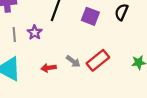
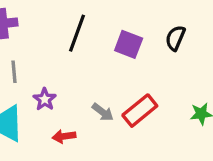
purple star: (35, 32) -> (45, 99), moved
red arrow: (49, 68) -> (64, 136), moved

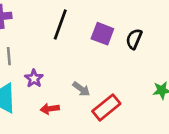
black semicircle: (175, 38) -> (134, 39), moved
red rectangle: (140, 111) -> (106, 107), moved

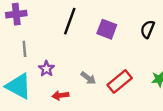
black semicircle: (134, 39) -> (148, 29), moved
red rectangle: (106, 107) -> (120, 81), moved

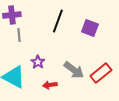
gray line: (24, 49) -> (19, 35), moved
gray arrow: (88, 78) -> (74, 70), size x1.5

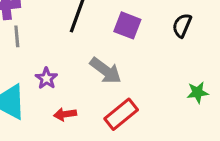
gray arrow: (74, 70) -> (106, 71), moved
red rectangle: (101, 73) -> (121, 114), moved

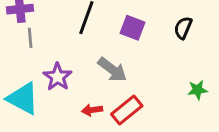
purple star: (46, 78) -> (58, 77), size x1.4
red arrow: (65, 114) -> (92, 110), moved

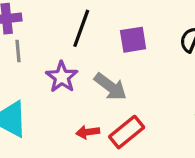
purple square: (133, 28) -> (133, 40), turned -30
purple star: (58, 77) -> (62, 77), moved

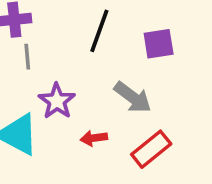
purple star: (62, 77) -> (57, 101), moved
red arrow: (88, 132) -> (94, 138), moved

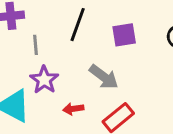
gray line: (27, 57) -> (36, 45), moved

